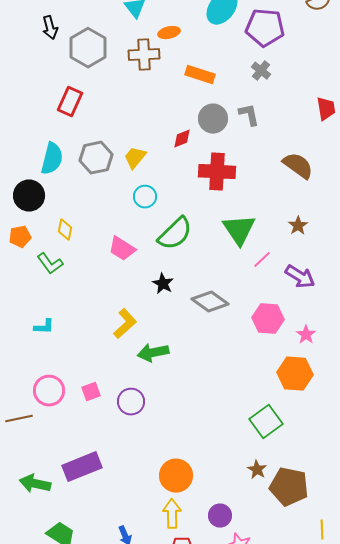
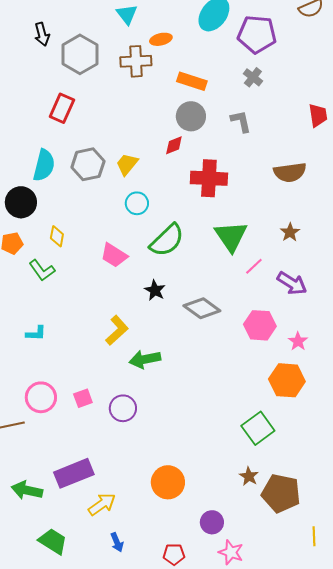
gray circle: (213, 119) -> (191, 116), moved
brown semicircle: (298, 166) -> (290, 172), turned 136
yellow arrow: (172, 514) -> (102, 504), moved, turned 56

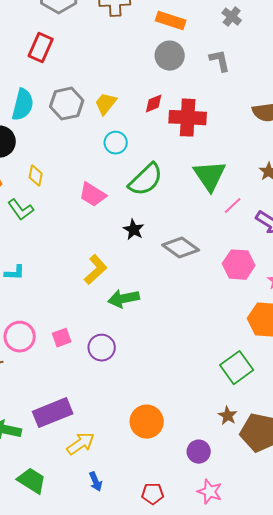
red diamond: (174, 145) -> (154, 104), moved
purple circle: (212, 522) -> (199, 452), moved

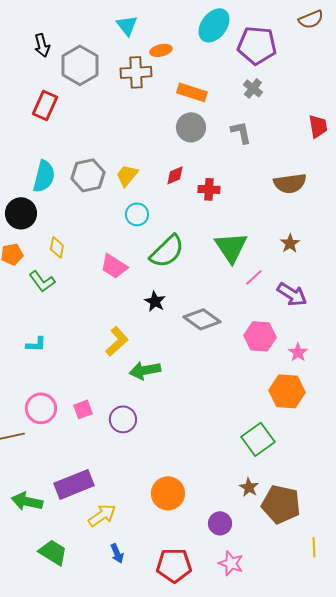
red rectangle: (41, 48) -> (45, 105), moved
red cross: (188, 118) -> (209, 189), size x0.6
red pentagon: (153, 494) -> (174, 565), size x1.6

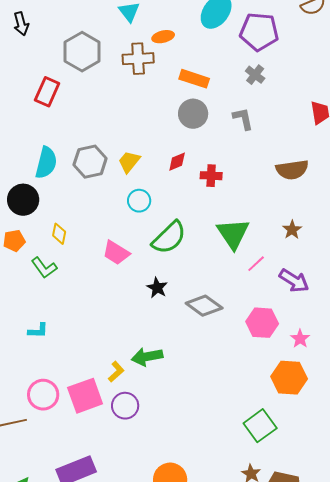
black arrow: (42, 45) -> (21, 24), moved
yellow L-shape: (117, 341) -> (116, 372), moved, size x0.7
pink square: (83, 409) -> (85, 396), size x1.8

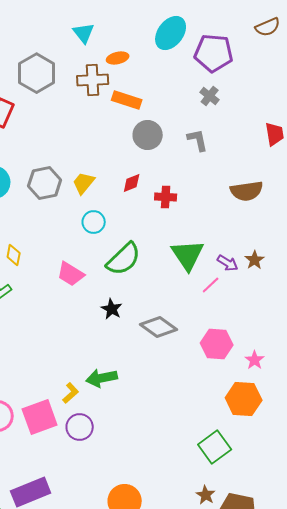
orange rectangle: (194, 79) -> (127, 100), moved
brown star: (292, 230) -> (255, 260), moved
purple arrow: (294, 281) -> (228, 263), moved, size x0.7

